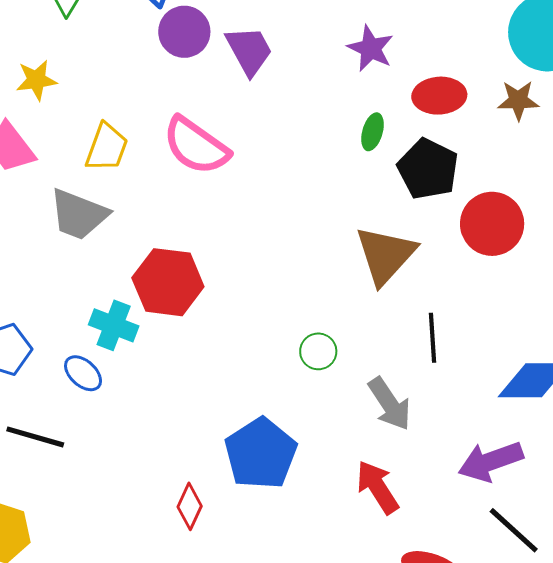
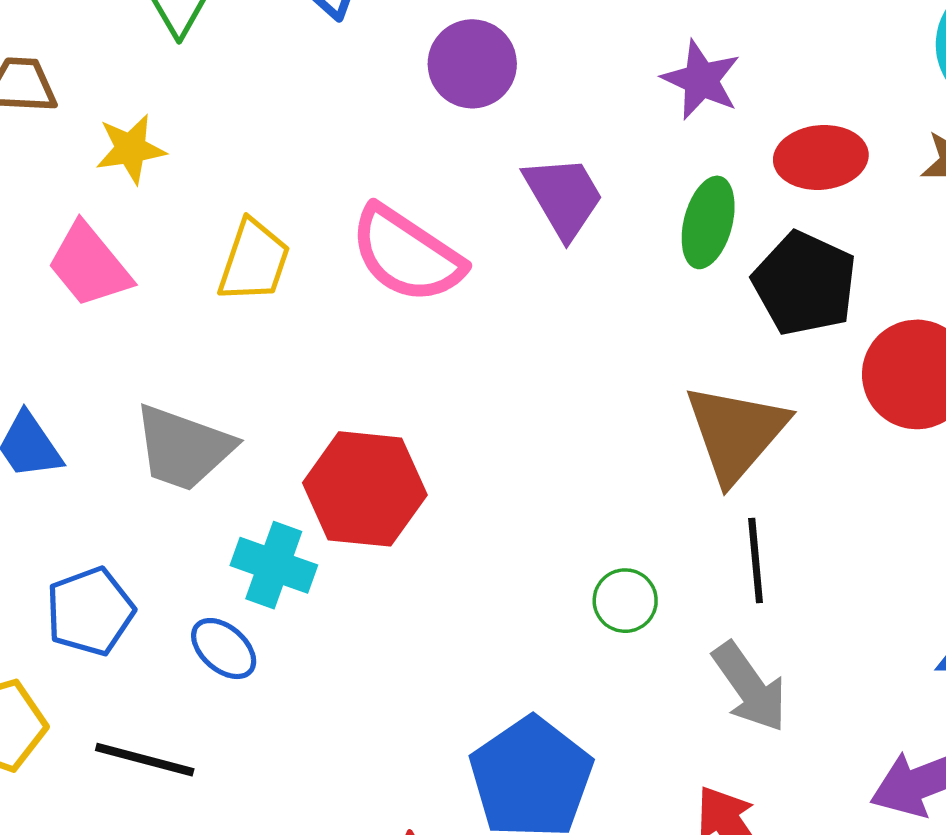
purple circle: (184, 32) -> (472, 64), moved
purple trapezoid: (249, 51) -> (564, 197), moved
green ellipse: (372, 132) -> (708, 222), size x1.4
gray trapezoid: (79, 214) -> (183, 448), moved
black line: (433, 338) -> (756, 560), moved

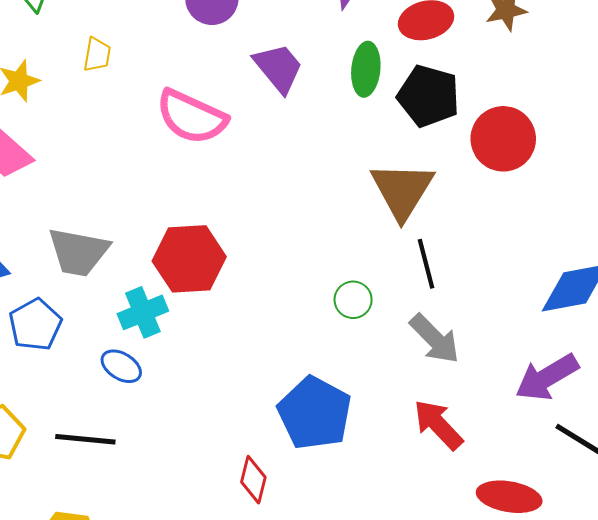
yellow trapezoid: (254, 261) -> (97, 55), moved, size x0.7
cyan cross: (274, 565) -> (143, 312), turned -33
blue pentagon: (90, 611) -> (35, 325), moved

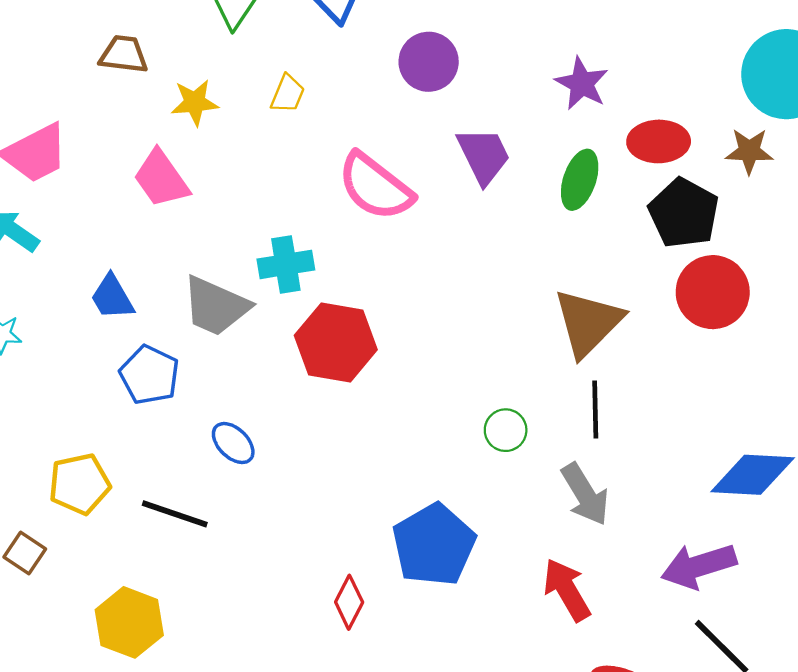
black pentagon: (428, 96) -> (684, 213), moved
cyan cross: (143, 312) -> (286, 264), moved
blue pentagon: (35, 325) -> (149, 375), turned -30

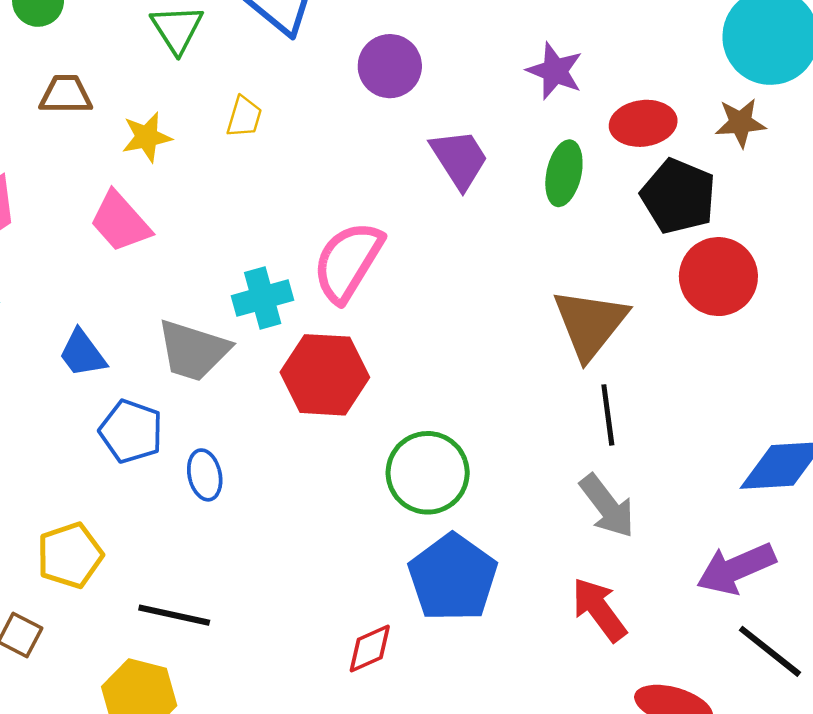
pink semicircle: (375, 187) -> (348, 262), moved, turned 90
green circle: (506, 430) -> (428, 473), moved, size x1.8
blue ellipse: (233, 443) -> (205, 475), moved, turned 39
black line: (175, 514) -> (174, 615), moved
red diamond: (349, 602) -> (370, 648), turned 45

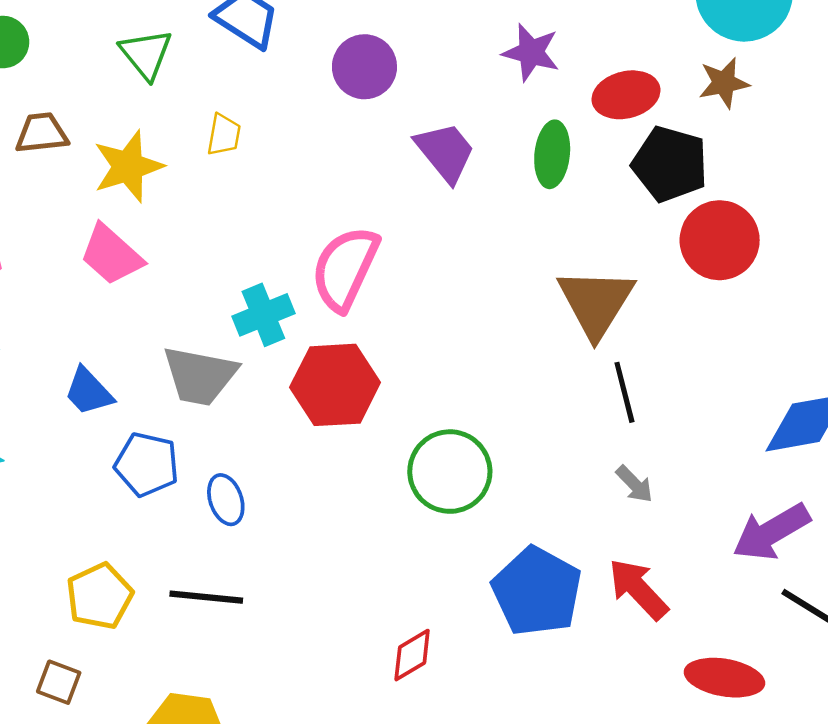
yellow star: (147, 137) -> (128, 166), size x1.4
gray arrow: (607, 506) -> (634, 484), size x0.6
blue pentagon: (453, 578) -> (537, 591), moved
black line: (174, 615) -> (206, 597), moved

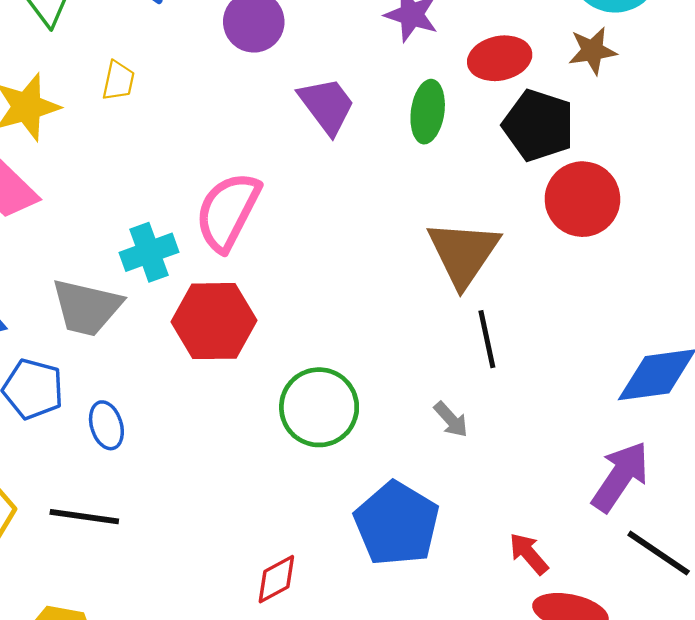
gray arrow: (634, 484) -> (451, 420), moved
purple arrow: (771, 532) -> (620, 477), turned 152
red arrow: (638, 589) -> (529, 554), moved, size x0.7

